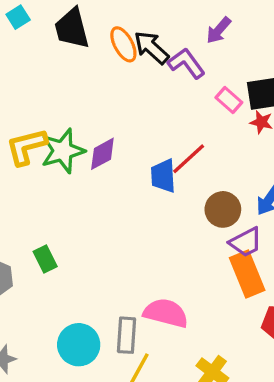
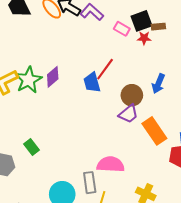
purple trapezoid: (246, 242) -> (128, 114), moved

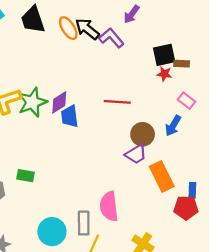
pink rectangle: (122, 29) -> (187, 101), moved
red line: (105, 69) -> (117, 102), turned 50
blue trapezoid: (92, 82) -> (70, 116), moved
green rectangle: (31, 147) -> (26, 176), turned -49
pink semicircle: (111, 164) -> (109, 206), turned -108

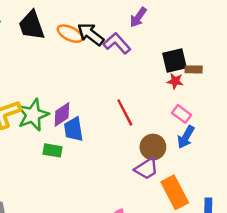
orange ellipse: (68, 28) -> (70, 34), turned -30
pink rectangle: (187, 101) -> (182, 114), moved
red line: (117, 102) -> (125, 112), turned 60
green rectangle: (26, 176) -> (52, 150), moved

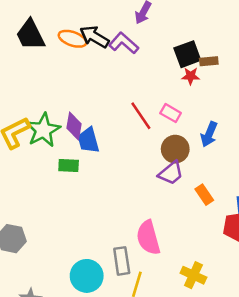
purple diamond: (62, 114) -> (74, 126), turned -40
pink rectangle: (182, 114) -> (171, 113), moved
orange rectangle: (175, 192) -> (204, 195), size x0.6

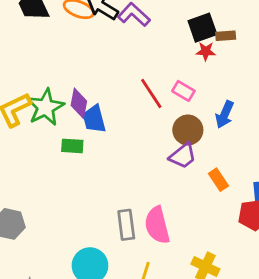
gray rectangle: (122, 261) -> (126, 225), moved

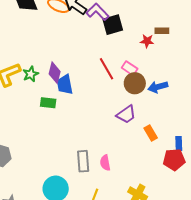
black square: (202, 28) -> (113, 25), moved
green star: (45, 107) -> (31, 74), size x0.6
blue arrow: (225, 115) -> (158, 87), turned 48
brown circle: (188, 130) -> (135, 83), moved
pink semicircle: (157, 225) -> (105, 163), size x0.6

